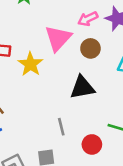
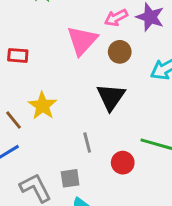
yellow star: (30, 64) -> (42, 106), moved
black triangle: (82, 87) -> (111, 97), turned -44

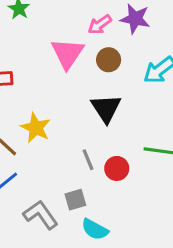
red circle: (123, 163) -> (117, 168), moved

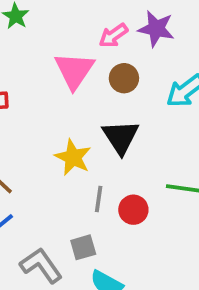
yellow star: (36, 128) -> (73, 157), moved
gray line: (88, 160) -> (99, 199), turned 30

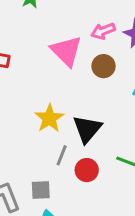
pink triangle: (74, 70) -> (66, 51), turned -32
black triangle: (121, 137) -> (87, 129), moved

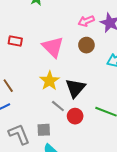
pink triangle: (66, 51) -> (53, 47), moved
gray line: (62, 155) -> (58, 106), turned -72

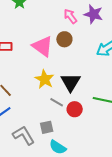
pink arrow: (86, 21) -> (70, 16), turned 84
brown circle: (86, 45) -> (64, 39), moved

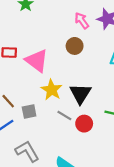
pink triangle: (42, 46) -> (37, 61), moved
gray square: (47, 127) -> (29, 111), moved

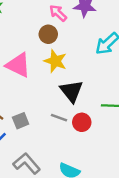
brown circle: (75, 46) -> (48, 34), moved
yellow star: (52, 90) -> (55, 61), moved

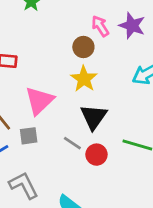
pink triangle: (18, 65) -> (39, 101), moved, turned 36

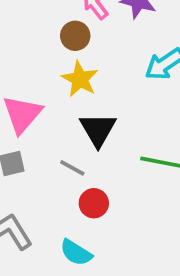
red circle: (96, 155) -> (94, 203), moved

